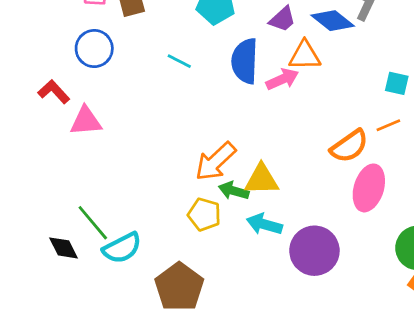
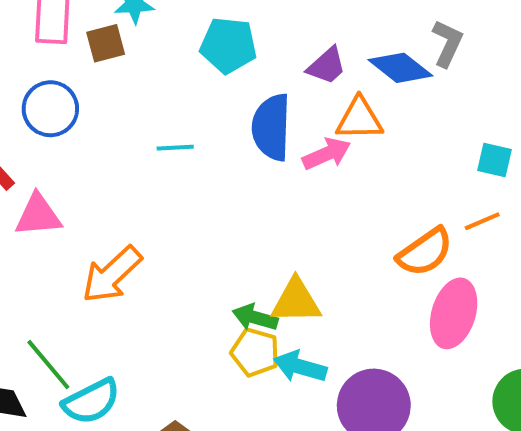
cyan line: (179, 61) -> (175, 148), moved, turned -30
orange arrow: (215, 161) -> (112, 275), moved
yellow pentagon: (204, 214) -> (255, 352), moved

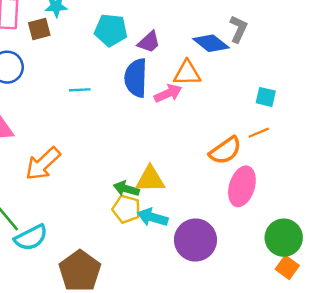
purple trapezoid: (327, 66) -> (149, 42), moved

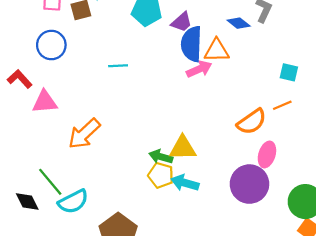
blue diamond: (211, 43) -> (239, 23), size x0.7
blue semicircle: (136, 78) -> (191, 44), moved
pink ellipse: (242, 186) -> (267, 154), size x0.7
purple circle: (195, 240) -> (249, 184), moved

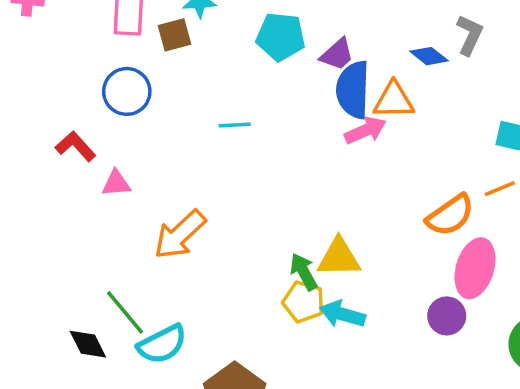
pink triangle: (45, 102) -> (116, 183), size x0.7
pink ellipse: (267, 154) -> (475, 268), size x1.4
green arrow: (161, 157) -> (304, 272), turned 45
purple circle: (249, 184) -> (447, 316), size x0.6

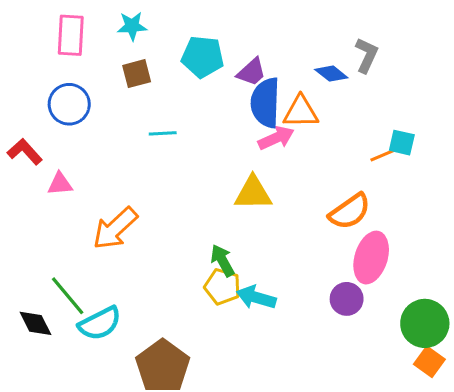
brown square: (175, 35) -> (137, 74), moved
orange line: (500, 189) -> (383, 155), moved
yellow triangle: (339, 258) -> (253, 193), moved

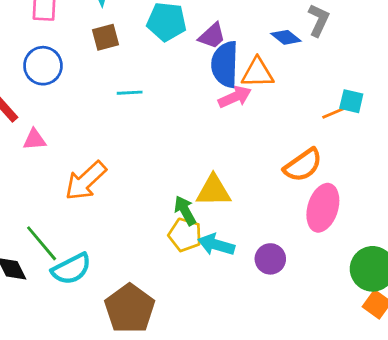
yellow triangle: (253, 193) -> (213, 191), moved
purple circle: (347, 299) -> (270, 259), moved

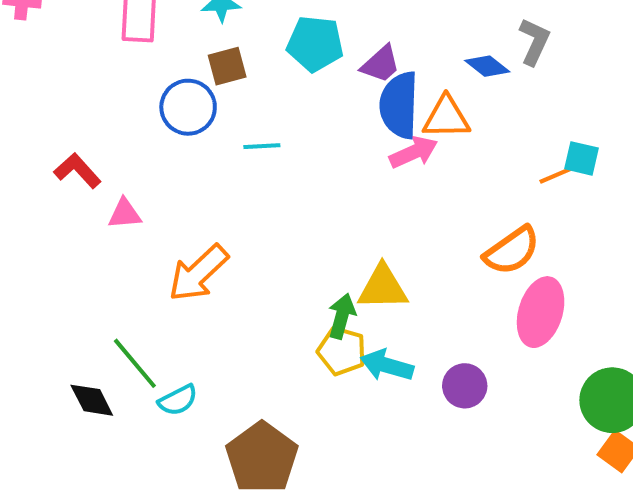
blue circle: (43, 66) -> (188, 107), moved
green arrow: (185, 211) -> (342, 316), turned 44
cyan semicircle: (71, 269) -> (178, 400), size x0.7

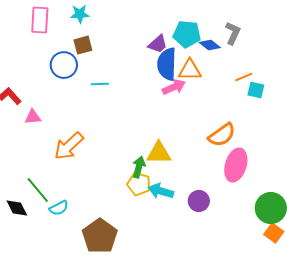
cyan pentagon: (315, 44) -> (187, 34), moved
orange line: (557, 175) -> (244, 77), moved

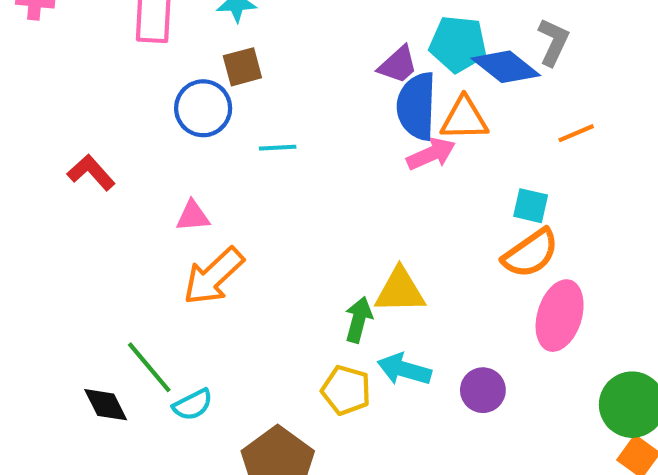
blue diamond: (210, 45) -> (506, 67), size x1.5
cyan square: (256, 90) -> (531, 206), moved
pink triangle: (33, 117) -> (193, 216), moved
yellow pentagon: (139, 184) -> (346, 390), moved

